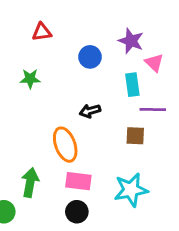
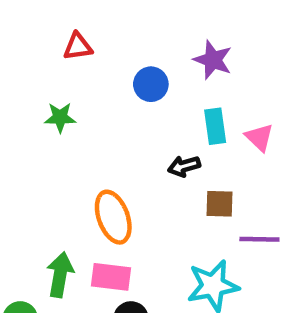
pink triangle: (154, 63) -> (259, 137), moved
purple line: (153, 109) -> (259, 239), moved
black arrow: (90, 111) -> (184, 166), moved
pink rectangle: (78, 181) -> (111, 277), moved

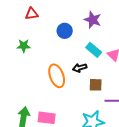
cyan rectangle: (215, 126) -> (94, 50), turned -42
orange ellipse: (113, 217) -> (57, 76), moved

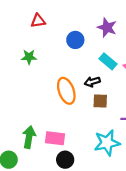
brown square: (96, 85) -> (100, 101), moved

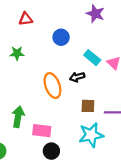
purple star: (107, 28) -> (95, 14), moved
brown square: (100, 101) -> (88, 106), moved
green arrow: (29, 137) -> (18, 117), moved

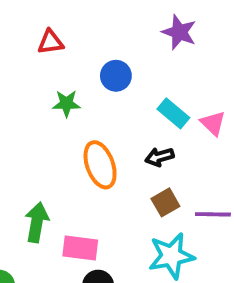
green star: (17, 53) -> (66, 103), moved
black arrow: (77, 77) -> (159, 157), moved
brown square: (88, 106) -> (165, 202), turned -32

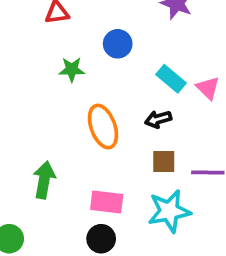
brown square: (165, 202) -> (164, 161), turned 30
pink rectangle: (80, 248) -> (107, 202), moved

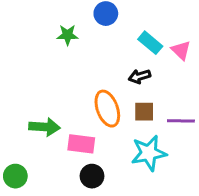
orange ellipse: (103, 127) -> (107, 109), moved
green arrow: (44, 180) -> (44, 127), turned 84
pink rectangle: (107, 202) -> (81, 144), moved

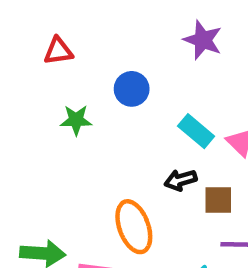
brown square: (144, 112) -> (218, 200), moved

